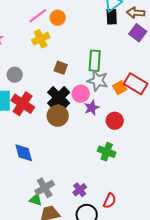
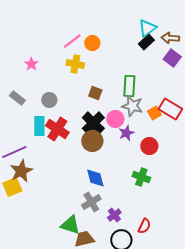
black rectangle: (112, 17) -> (146, 42), turned 49
yellow cross: (41, 39) -> (75, 64), turned 36
blue diamond: (24, 153) -> (95, 178), moved
gray cross: (45, 188) -> (91, 202), moved
green triangle: (36, 200) -> (70, 225), size x1.5

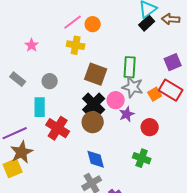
purple square: (172, 58) -> (173, 62), moved, turned 30
brown square: (95, 93) -> (96, 74), size x1.6
red cross: (57, 129) -> (58, 128), moved

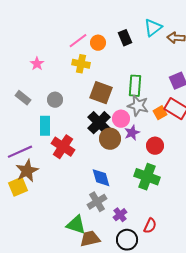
black rectangle: (147, 23) -> (125, 38), moved, turned -70
brown circle: (93, 122) -> (110, 139), moved
green cross: (142, 158) -> (147, 177), size x1.4

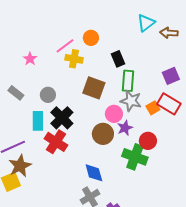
black rectangle: (125, 38) -> (118, 59), moved
pink line: (78, 41) -> (65, 46), moved
black cross: (99, 123) -> (62, 118), moved
green cross: (147, 177) -> (135, 157), moved

